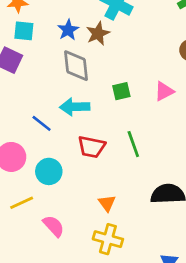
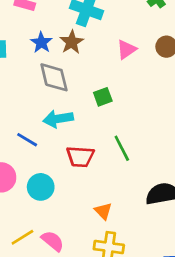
pink triangle: (164, 91) -> (126, 49), moved
yellow line: (22, 203) -> (22, 237), moved

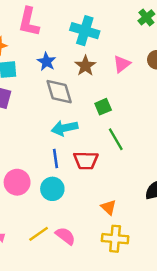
brown star: (72, 42) -> (85, 66), moved
blue line: (27, 140) -> (55, 158), moved, turned 54
green line: (122, 148) -> (116, 139), moved

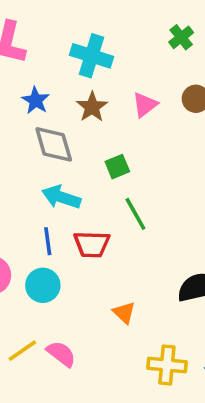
cyan arrow: (65, 128) -> (61, 197), turned 30
yellow cross: (115, 239) -> (167, 365), moved

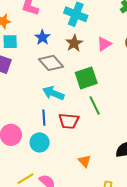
gray diamond: (54, 144) -> (51, 63), turned -30
green square: (117, 167) -> (86, 78), size x1.6

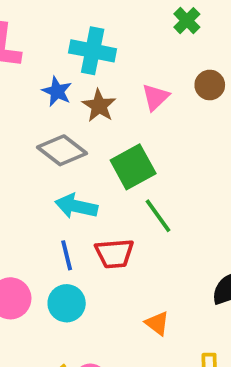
blue star: (42, 37) -> (57, 91), moved

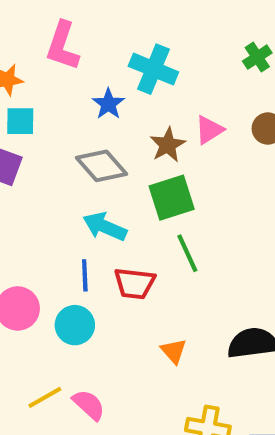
brown star: (99, 106) -> (168, 145), moved
orange triangle: (157, 323) -> (174, 351), moved

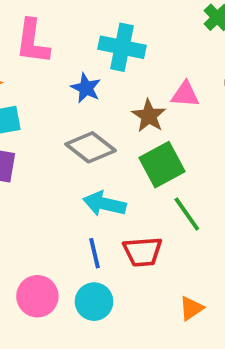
pink triangle: (209, 130) -> (185, 94), turned 48
orange triangle: (174, 351) -> (191, 308), turned 48

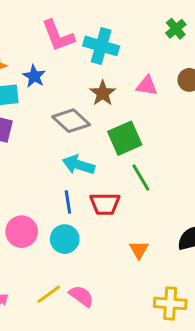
pink L-shape: (32, 42) -> (58, 36), moved, turned -33
blue star: (86, 88) -> (34, 76), moved
brown star: (149, 116) -> (103, 93), moved
orange triangle: (191, 308) -> (139, 250), turned -30

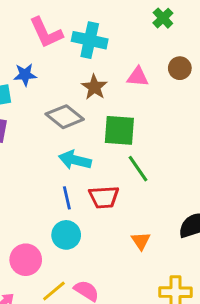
blue star: (34, 76) -> (25, 75), turned -30
green square: (125, 138) -> (119, 130), turned 32
pink circle: (22, 232) -> (26, 260), moved

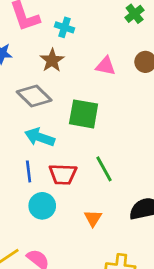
cyan cross: (90, 40) -> (64, 27), size x0.6
brown star: (94, 87) -> (52, 60), moved
green line: (138, 169) -> (104, 169), moved
cyan circle: (66, 235) -> (42, 206), moved

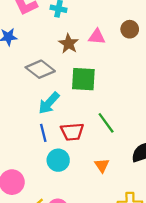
brown star: (52, 60) -> (69, 44), moved
cyan arrow: (40, 137) -> (49, 103), turned -60

